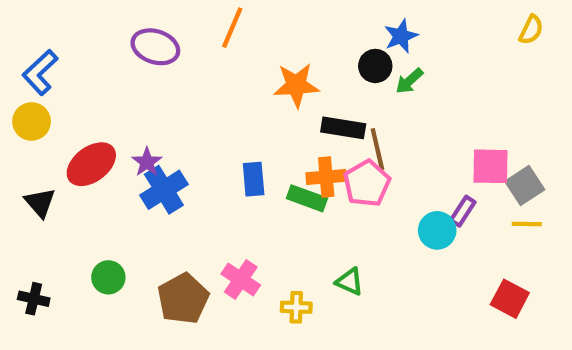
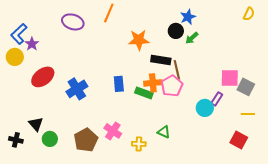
purple star: (147, 162) -> (32, 44), moved
gray square: (525, 186) -> (246, 87), turned -30
black triangle: (40, 203) -> (36, 124), moved
yellow line: (527, 224) -> (248, 114), moved
green circle: (108, 277) -> (50, 139), moved

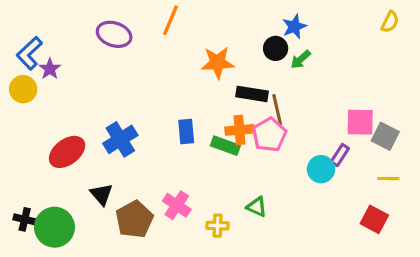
red ellipse: (43, 77) -> (67, 152), moved
black triangle: (36, 124) -> (102, 194), moved
green circle: (50, 139) -> (54, 227), moved, size x1.6

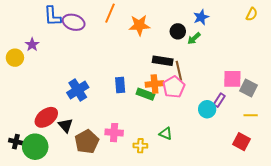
blue star: (294, 26) -> (201, 17), moved
blue L-shape: (29, 53) -> (52, 16), moved, turned -50
orange star: (218, 63) -> (139, 25), moved
red ellipse: (67, 152) -> (46, 117), moved
pink cross: (177, 205) -> (114, 133), turned -30

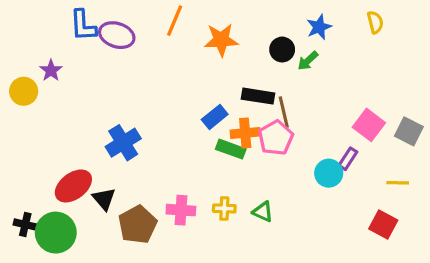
yellow semicircle: (252, 14) -> (375, 22), moved, turned -40
pink square: (232, 79) -> (369, 125), turned 36
blue rectangle: (120, 85) -> (215, 117), moved, turned 56
gray square: (249, 88) -> (409, 131), moved
yellow cross: (140, 146) -> (224, 208), moved

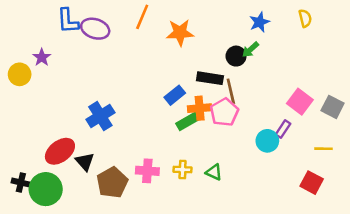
black circle: (282, 50) -> (236, 56), moved
green rectangle: (231, 149) -> (188, 121), turned -50

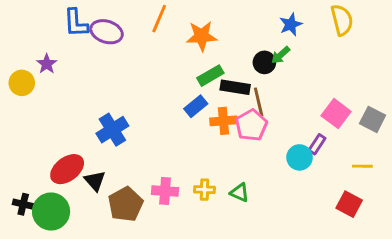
yellow semicircle: (305, 18) -> (342, 20), size x1.5
green rectangle: (188, 121) -> (210, 76), moved

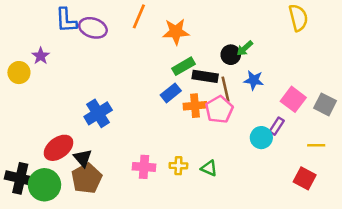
blue star: (291, 24) -> (254, 80), moved, turned 30
black cross: (23, 204) -> (20, 178), size x1.6
brown pentagon: (126, 204) -> (87, 178), moved

